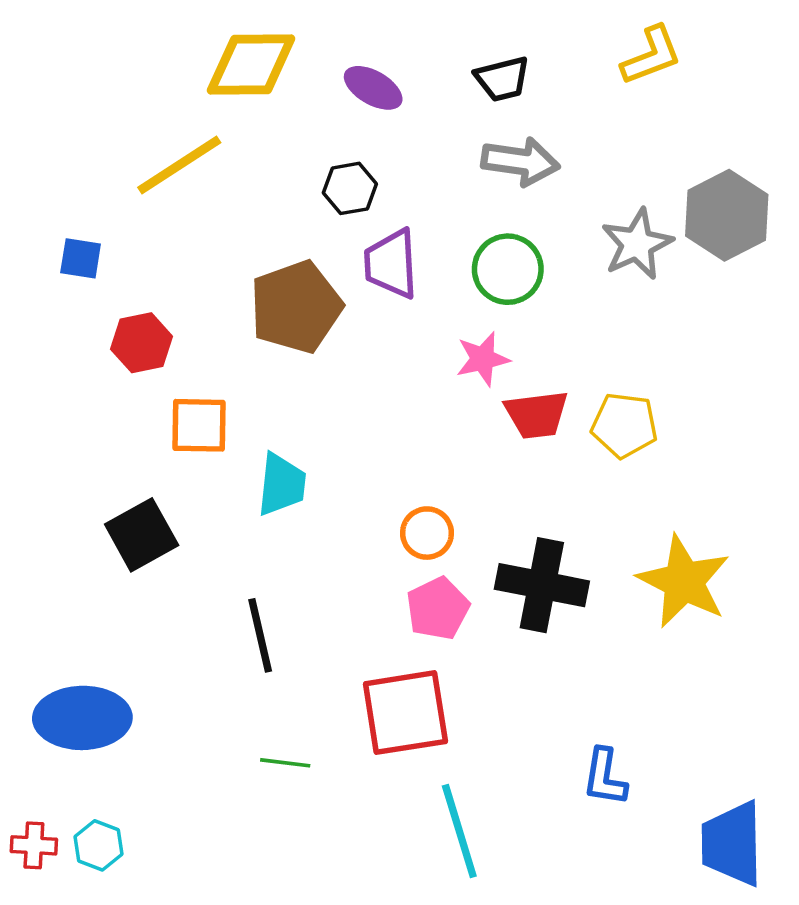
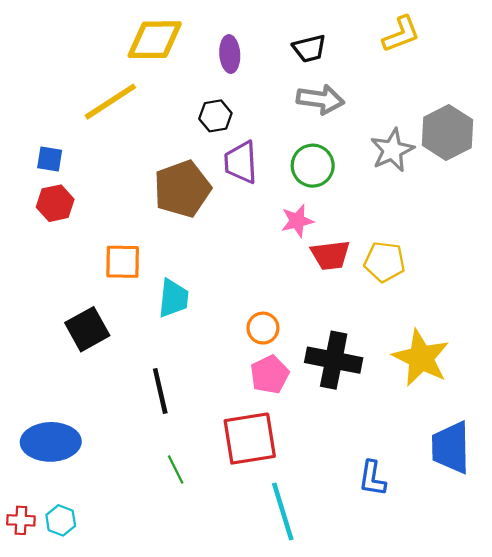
purple ellipse: (373, 88) -> (230, 54), turned 56
red hexagon: (142, 343) -> (55, 203), moved
green line: (285, 763) -> (176, 470), turned 56
blue trapezoid: (732, 844) -> (451, 447), moved

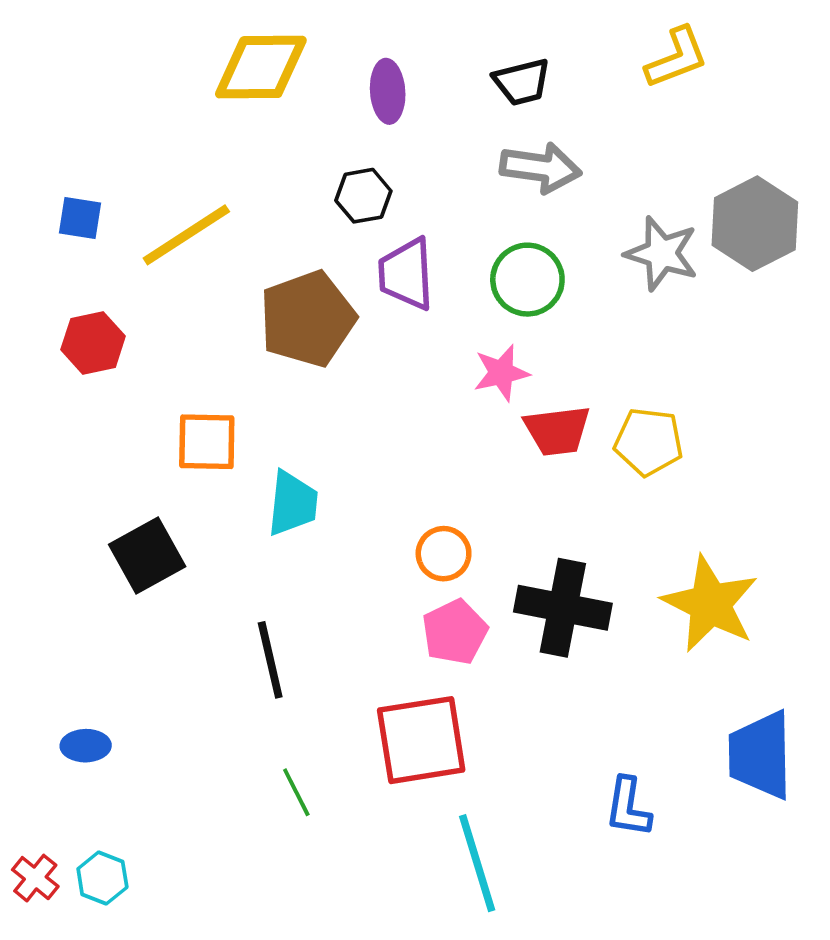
yellow line: (110, 102) -> (186, 235), moved
gray star: (392, 150) -> (662, 253), turned -30
blue square: (50, 159) -> (80, 218), moved
blue ellipse: (51, 442) -> (86, 746), size x0.5
red cross: (21, 520) -> (35, 878), turned 36

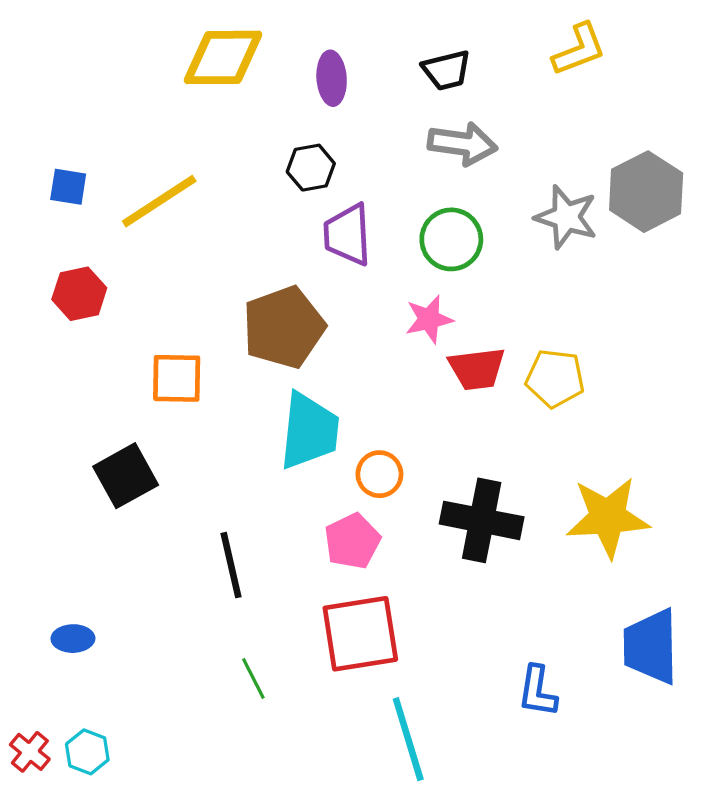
brown pentagon: (307, 319) -> (284, 327), moved
cyan trapezoid: (293, 503) -> (309, 431), moved, size x1.4
yellow star: (710, 604) -> (608, 517), turned -30
pink pentagon: (455, 632) -> (352, 541), moved

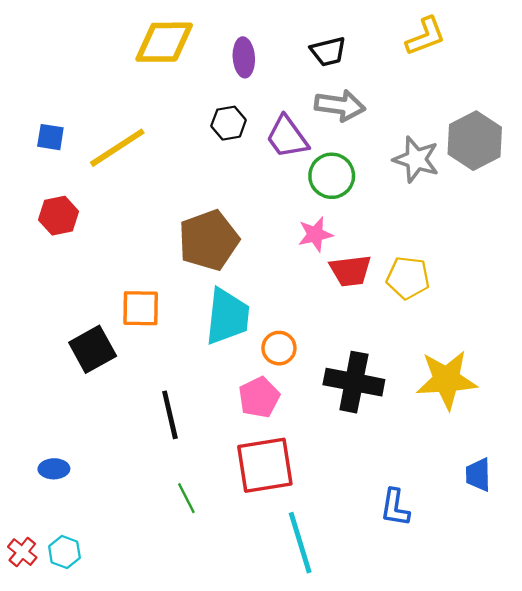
purple trapezoid: (348, 235) -> (287, 137), moved, turned -33
orange square: (177, 378) -> (141, 308), moved
blue trapezoid: (651, 647) -> (478, 475), size x0.6

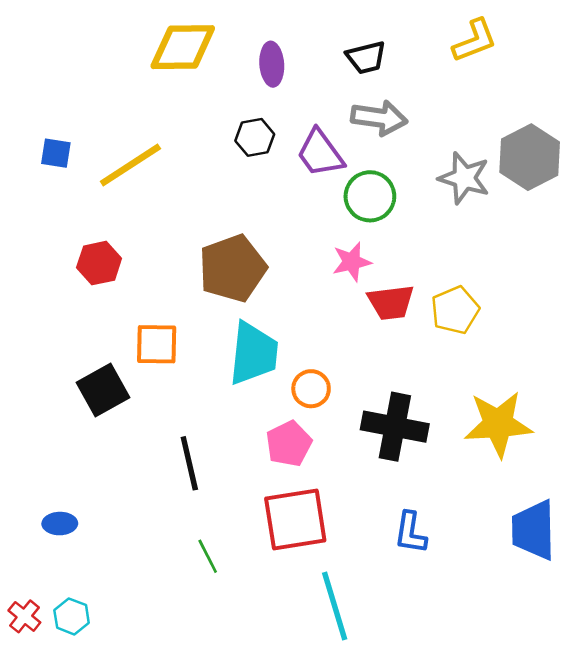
red hexagon: (59, 216) -> (99, 263), moved
yellow pentagon: (408, 278) -> (455, 310), turned -30
blue trapezoid: (478, 475) -> (534, 530), size x1.6
blue L-shape: (395, 507) -> (411, 533), moved

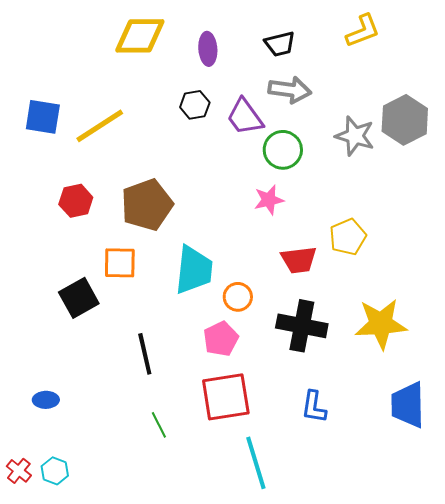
blue square: (56, 153) -> (43, 117), size x1.5
brown pentagon: (233, 268) -> (147, 205), moved
red trapezoid: (391, 302) -> (299, 260), moved

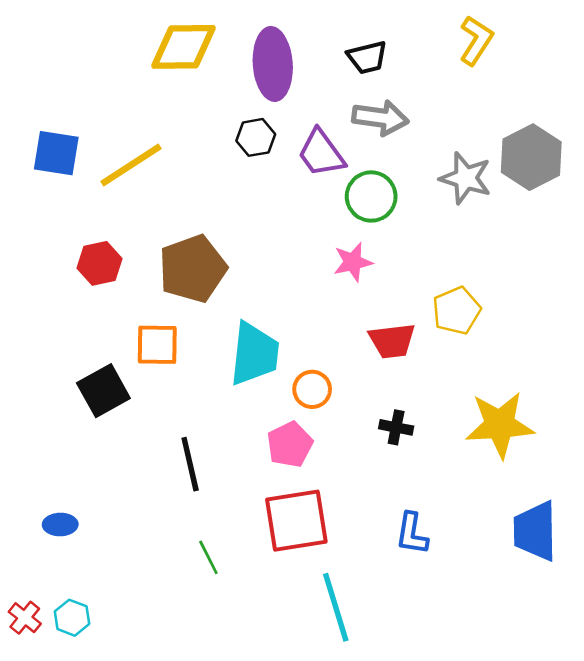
yellow L-shape: (363, 31) -> (476, 40), turned -36
purple ellipse: (208, 49) -> (273, 64), size x1.6
black cross: (302, 326) -> (396, 427), size x0.5

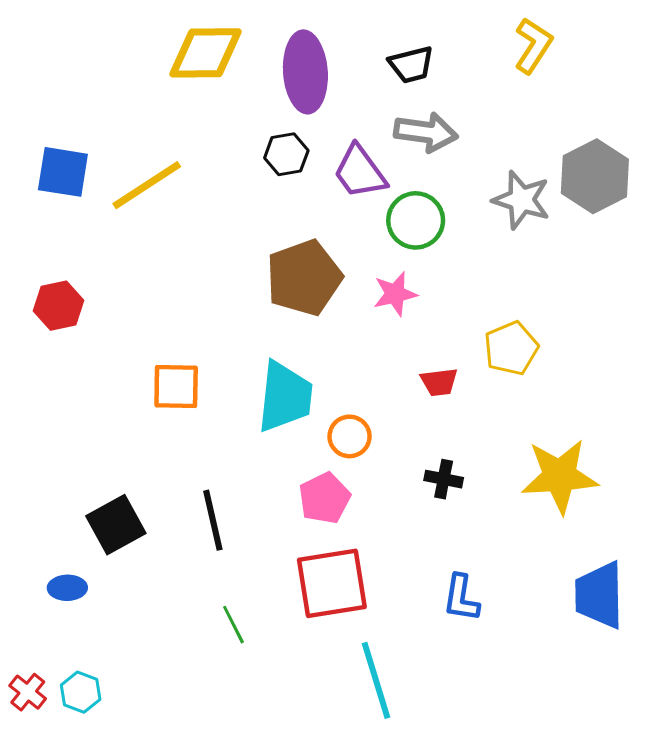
red hexagon: (100, 263) -> (59, 306), moved
brown pentagon: (193, 269) -> (304, 278), moved
red trapezoid: (392, 341) -> (439, 382), size x0.7
black square: (103, 391) -> (116, 525), moved

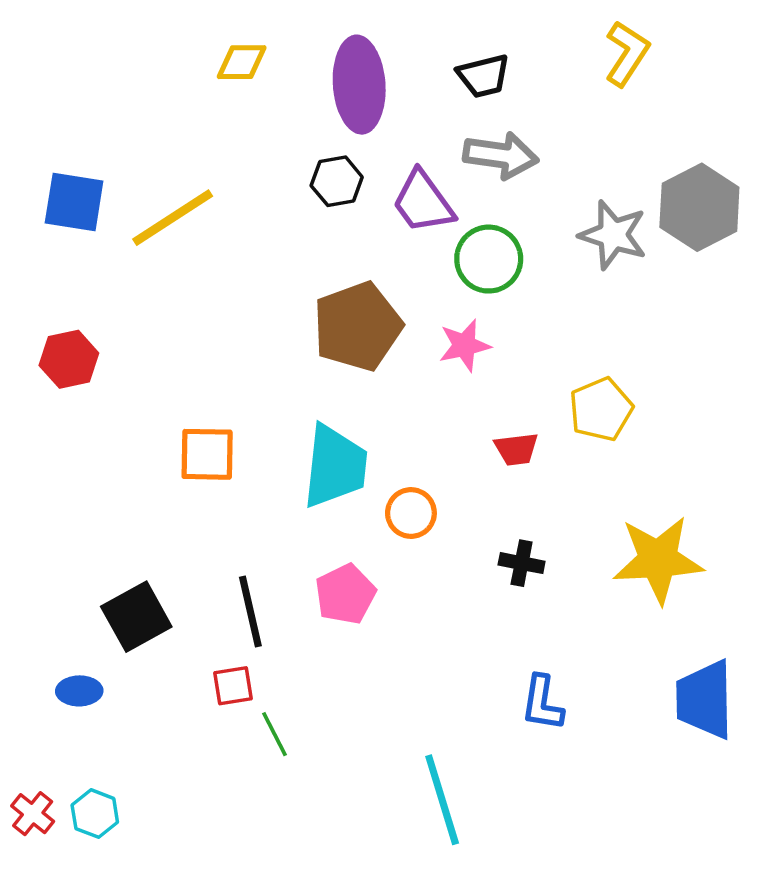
yellow diamond: (205, 53) -> (242, 62), size x0.6
pink pentagon: (325, 498) -> (345, 594), moved
red square: (332, 583) -> (233, 686), moved, size x0.5

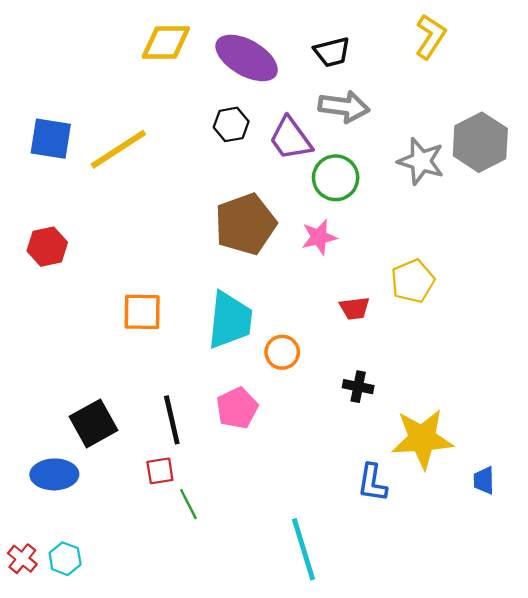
yellow diamond: (242, 62) -> (166, 43), size x1.4
purple ellipse: (359, 85) -> (247, 58), turned -56
yellow star: (658, 560) -> (422, 439), moved
blue ellipse: (79, 691) -> (54, 474), size x1.5
blue trapezoid: (705, 700) -> (484, 480), size x0.5

